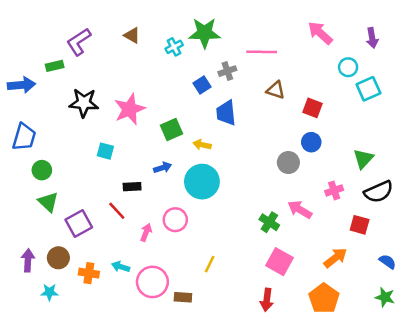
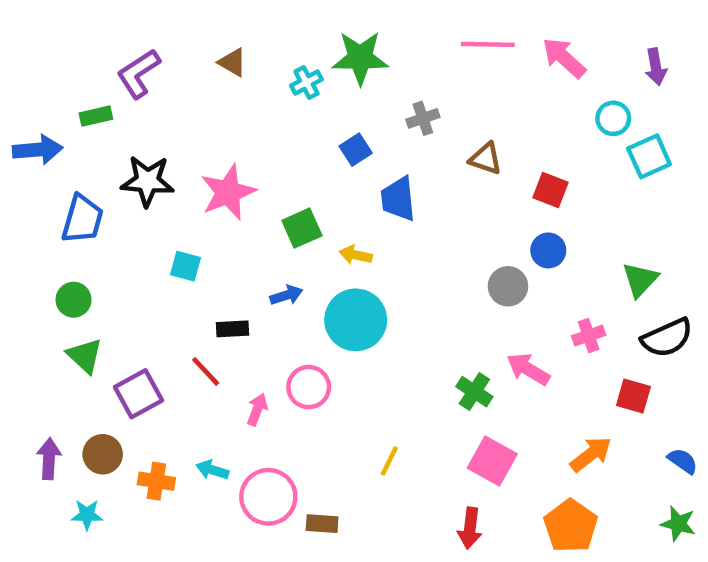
pink line: (262, 52) -> (488, 44), moved
gray cross: (227, 71) -> (423, 118), moved
blue trapezoid: (24, 137) -> (82, 219), moved
yellow line: (210, 264) -> (389, 461), moved

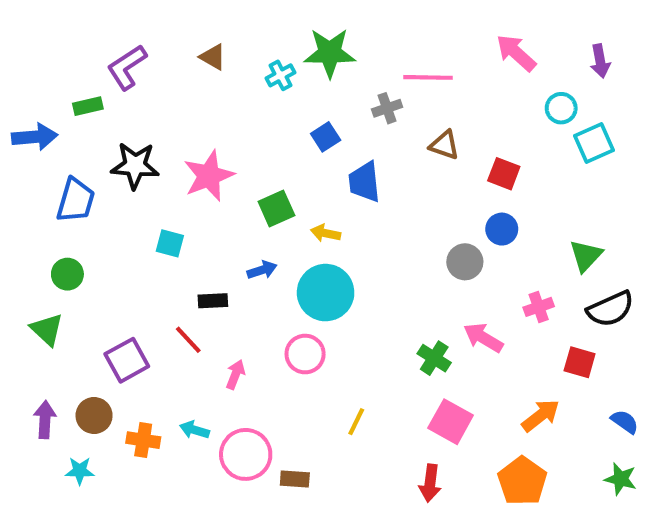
pink line: (488, 44) -> (428, 77), moved
green triangle: (85, 356) -> (47, 329), moved
pink circle: (309, 387) -> (305, 354), moved

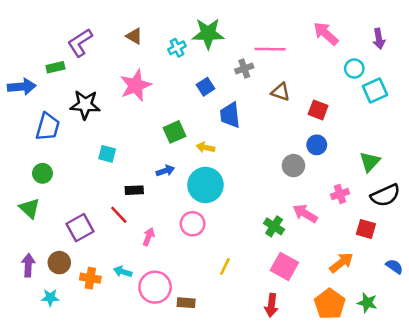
pink star: (209, 176) -> (136, 85), moved
green star: (621, 479) -> (367, 303), moved

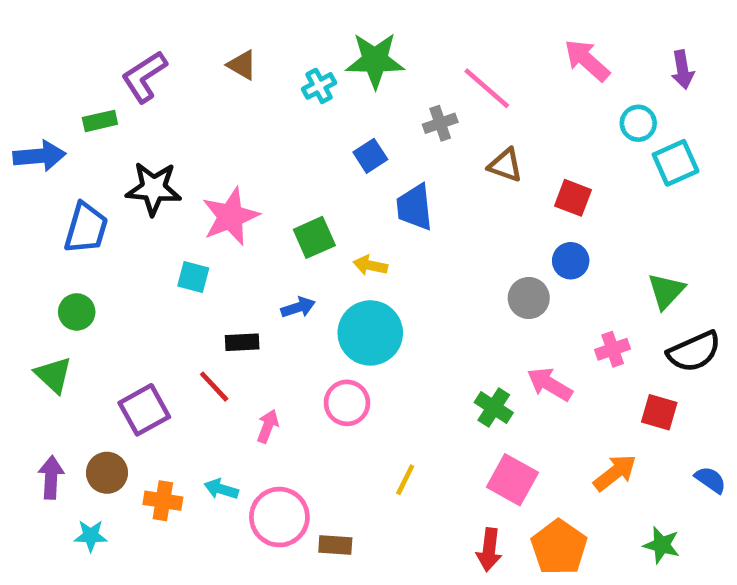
pink line: (270, 49) -> (487, 88), turned 40
pink star: (136, 85) -> (230, 216), moved
orange pentagon: (330, 304) -> (559, 547), moved

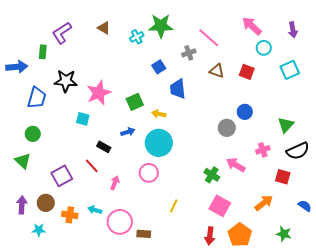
green rectangle: (100, 121) -> (43, 52), turned -72
cyan circle: (638, 123) -> (264, 48), moved
red square: (573, 198) -> (247, 72), moved
black rectangle: (242, 342) -> (104, 147), turned 32

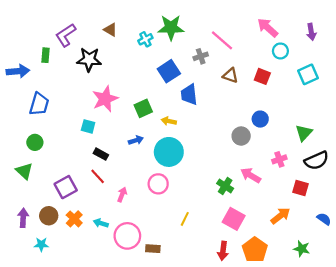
blue square: (159, 67) -> (169, 71), size x1.5
black star: (66, 81) -> (89, 59), moved
black rectangle: (104, 147) -> (101, 154), moved
orange cross: (70, 215) -> (74, 219), moved, turned 35

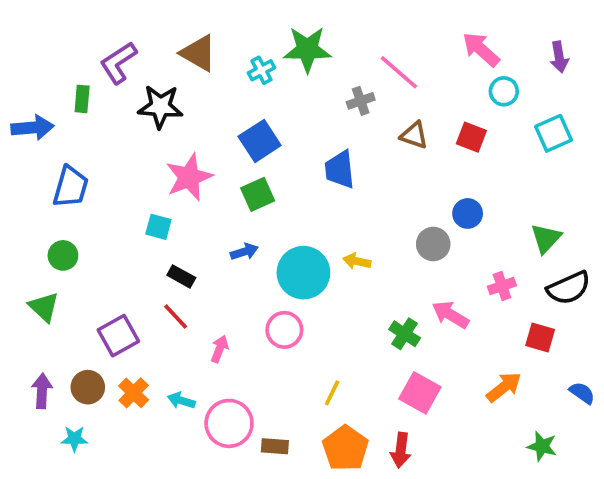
brown triangle: (110, 30) -> (198, 53), size x1.5
blue square: (169, 71) -> (260, 141), moved
yellow arrow: (169, 121) -> (357, 261), moved
orange pentagon: (255, 250) -> (345, 448), moved

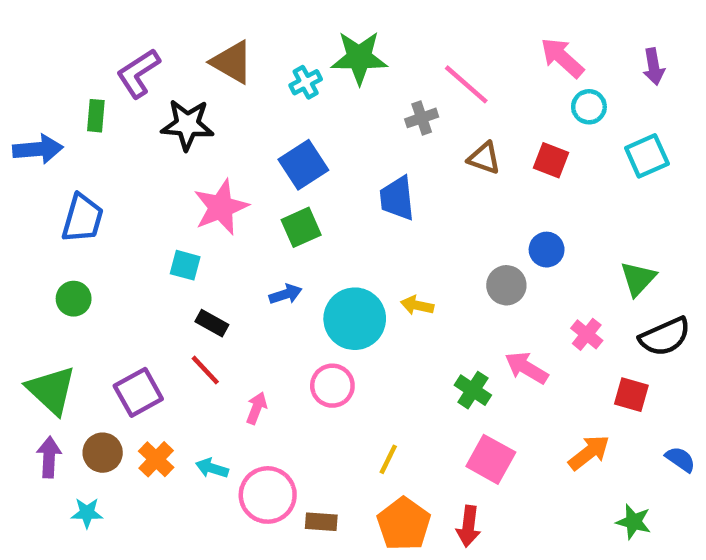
pink cross: (502, 286) -> (587, 334), turned -32
green triangle: (44, 307) -> (51, 390), moved, size x1.4

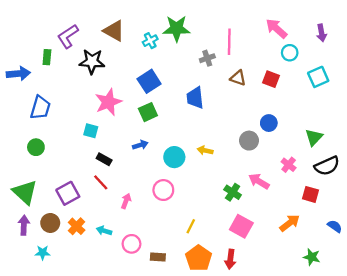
pink line: (466, 84) -> (229, 42), turned 50
cyan circle: (355, 319) -> (174, 157), size x0.7
pink circle: (268, 495) -> (131, 244), size x0.7

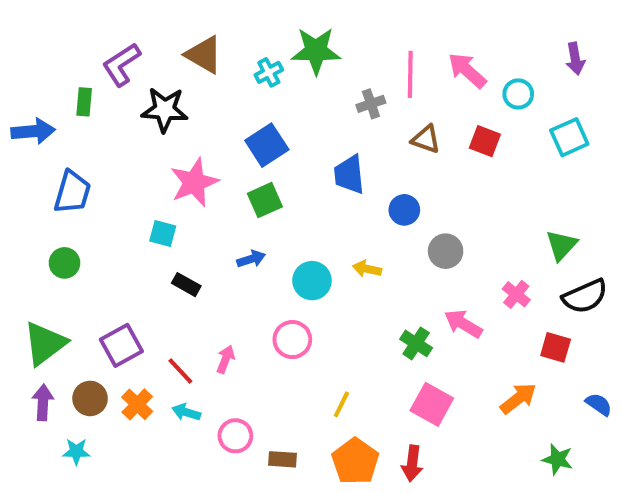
pink arrow: (276, 29) -> (467, 70), moved
blue circle: (269, 123) -> (404, 210), moved
red line: (101, 182) -> (180, 371), moved
green triangle: (25, 192) -> (45, 343), turned 40

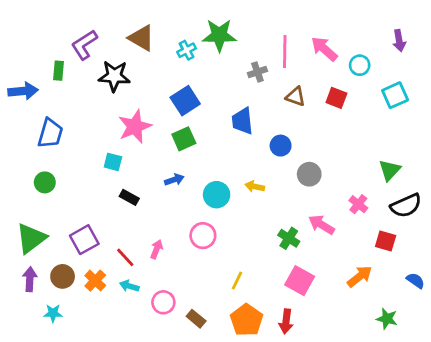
brown rectangle: (283, 459) -> (196, 319), turned 36

